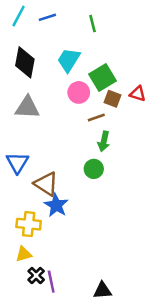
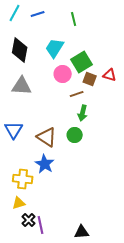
brown triangle: (46, 184) -> (47, 137), moved

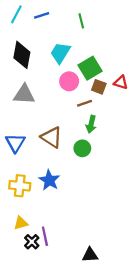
brown triangle: (47, 137) -> (52, 137), moved
yellow cross: (23, 179) -> (20, 186), moved
purple line: (41, 225) -> (45, 236), moved

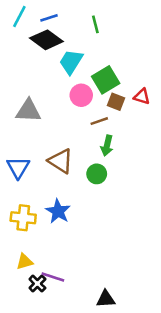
black diamond: (22, 55) -> (46, 40), moved, turned -64
purple line: (45, 236) -> (53, 277), turned -60

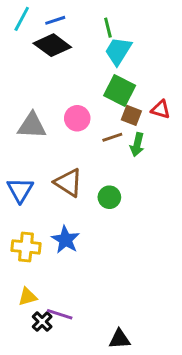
cyan trapezoid: (71, 62) -> (118, 51), moved
green square: (106, 80) -> (120, 90), turned -32
pink circle: (81, 95) -> (77, 118), moved
green arrow: (107, 146) -> (137, 145), moved

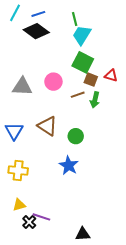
blue star: (66, 240) -> (69, 165), moved

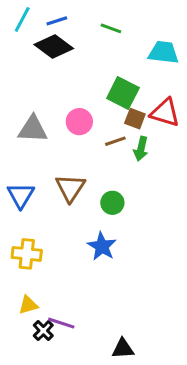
green line: (75, 19) -> (111, 28), turned -56
cyan trapezoid: (82, 35) -> (163, 52), moved, turned 65
red triangle: (111, 76) -> (165, 113), size x1.5
brown triangle: (47, 126) -> (70, 188), turned 30

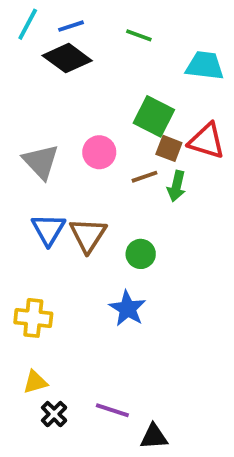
gray triangle: (33, 129) -> (41, 162), turned 44
blue triangle: (21, 195) -> (48, 229), moved
purple line: (61, 323) -> (112, 410), moved

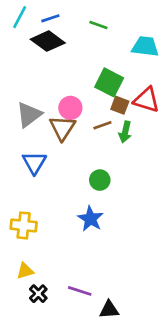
gray triangle: (41, 162) -> (29, 115), turned 36
brown triangle: (88, 235) -> (62, 128), moved

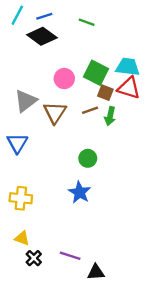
cyan trapezoid: (145, 46) -> (128, 67), moved
pink circle: (70, 108) -> (64, 79), moved
blue triangle: (34, 163) -> (17, 143), moved
yellow triangle: (25, 271) -> (22, 238), turned 35

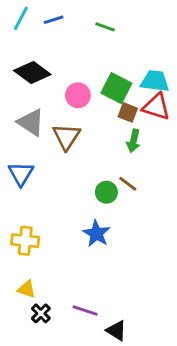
black diamond: (42, 36) -> (32, 72), moved
gray triangle: (26, 101) -> (31, 122), turned -50
brown line: (90, 110) -> (128, 184), moved, turned 56
black triangle: (96, 272) -> (116, 331), turned 36

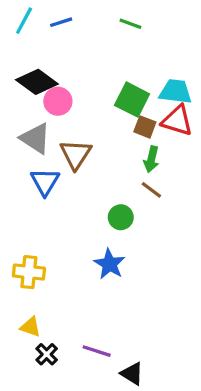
green line: (105, 27) -> (130, 24), moved
pink circle: (78, 95) -> (58, 101), moved
blue triangle: (21, 174) -> (45, 182), moved
brown line: (128, 184) -> (151, 190), moved

